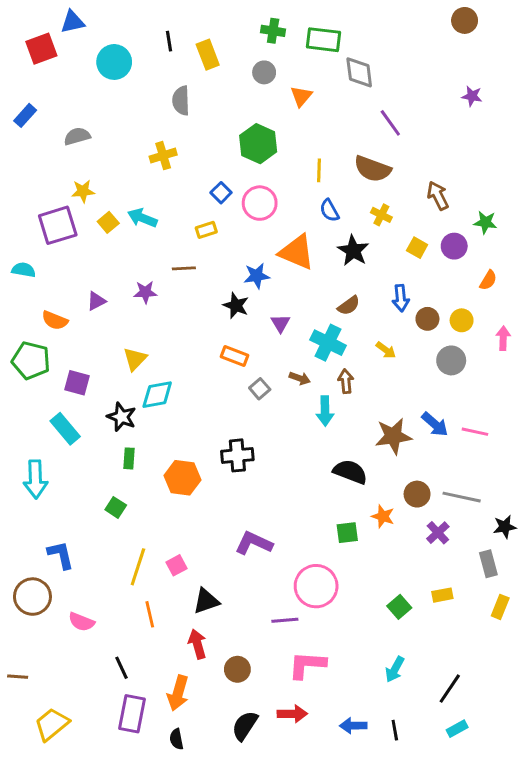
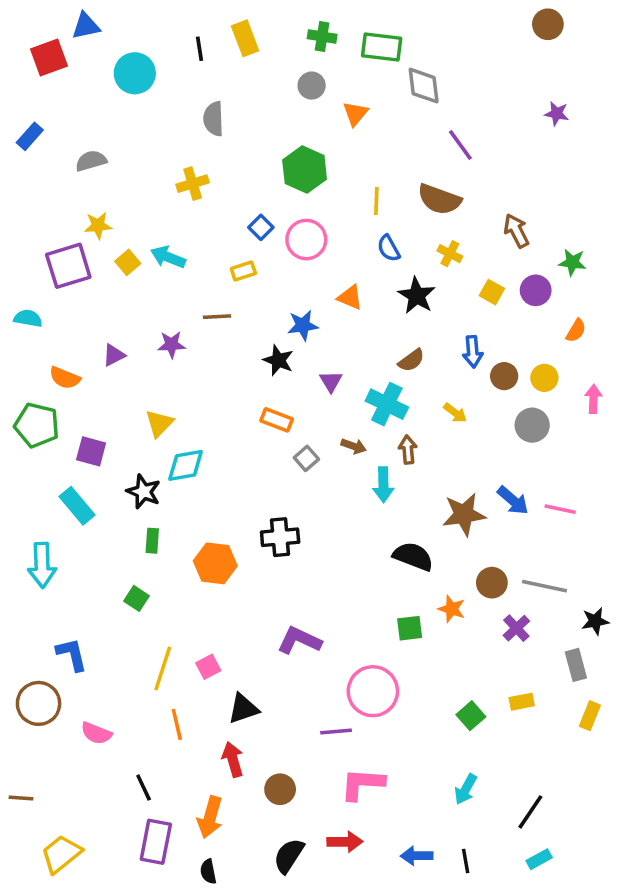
yellow rectangle: (208, 55) -> (245, 38), moved
orange triangle: (297, 252) -> (350, 297), size x0.6

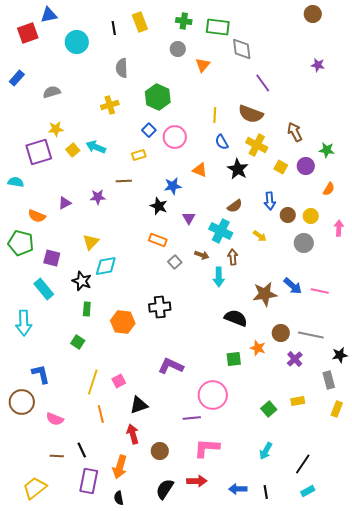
green hexagon: (305, 170) -> (158, 97), moved
yellow cross: (450, 254) -> (257, 145), size x1.5
brown line: (21, 798) -> (57, 456), moved

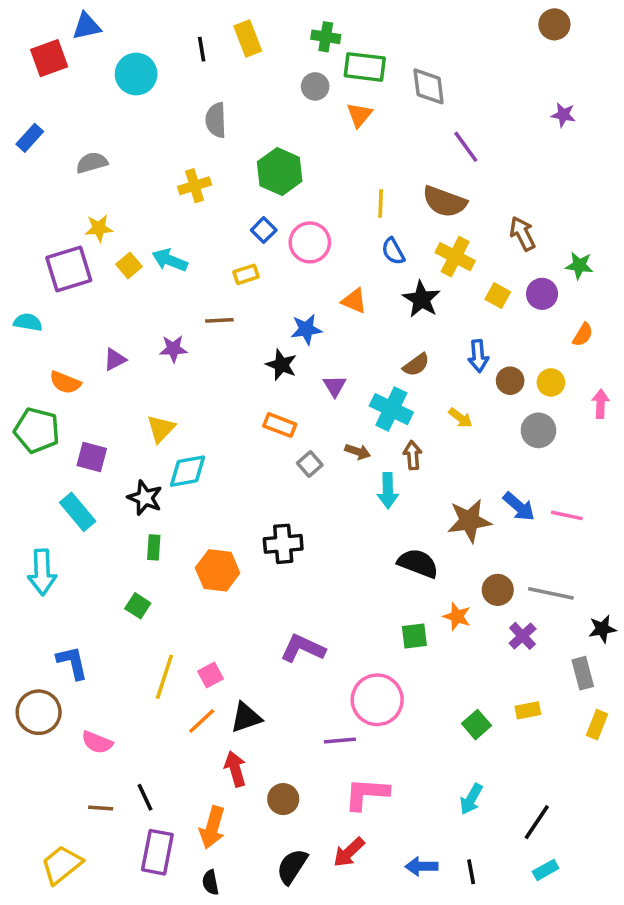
green rectangle: (218, 27) -> (365, 67), moved
orange line: (101, 414) -> (202, 721), moved, turned 60
red arrow: (197, 481) -> (349, 852), turned 138

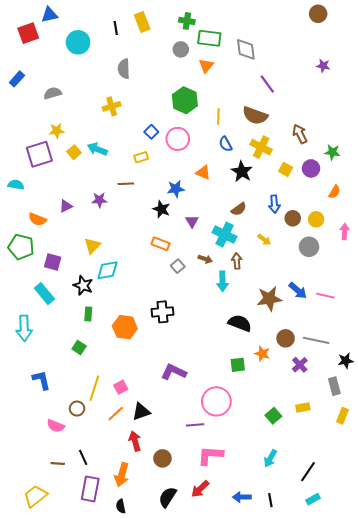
green hexagon: (280, 172) -> (185, 100), moved
brown circle: (39, 712) -> (77, 409), moved, size x0.6

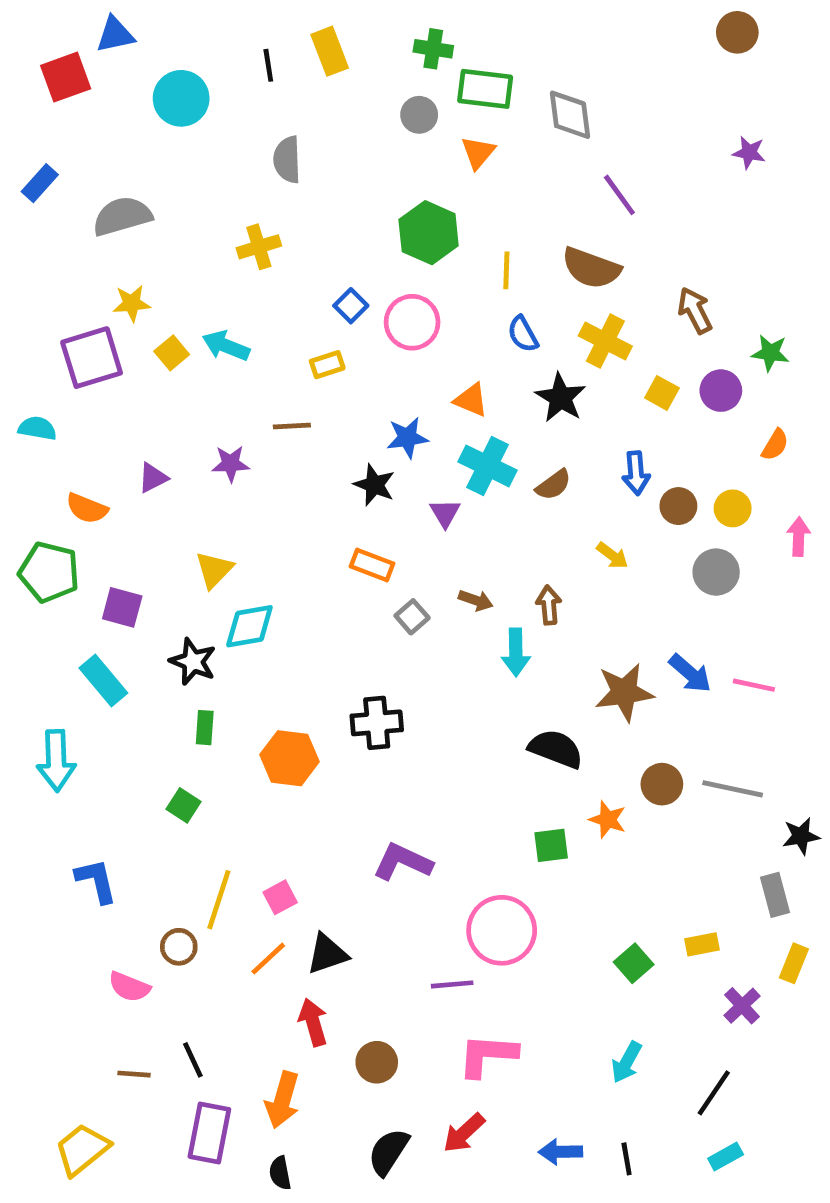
gray semicircle: (53, 93) -> (122, 216), size x1.4
cyan cross: (225, 235) -> (487, 466), moved
purple cross: (300, 365) -> (742, 1006), moved

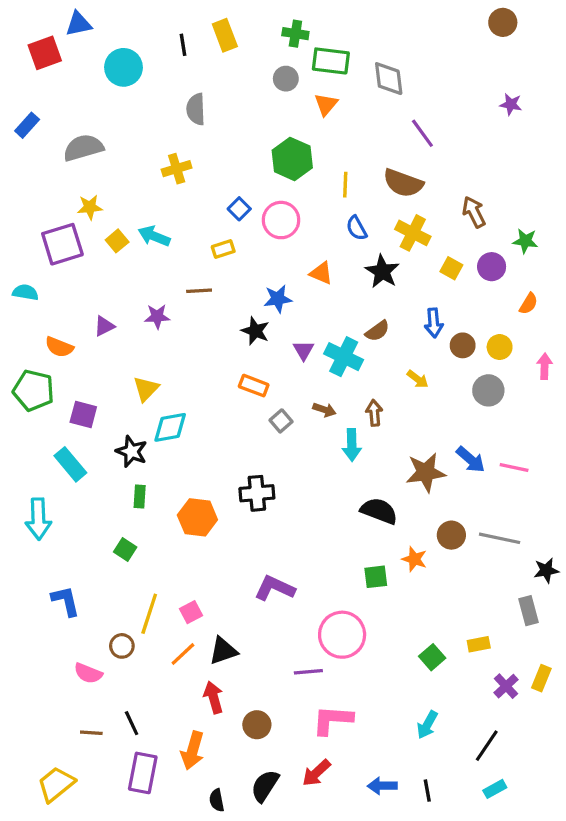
cyan cross: (487, 466) -> (344, 357), moved
yellow rectangle: (794, 963) -> (541, 678), moved
black semicircle: (280, 1173) -> (217, 800), moved

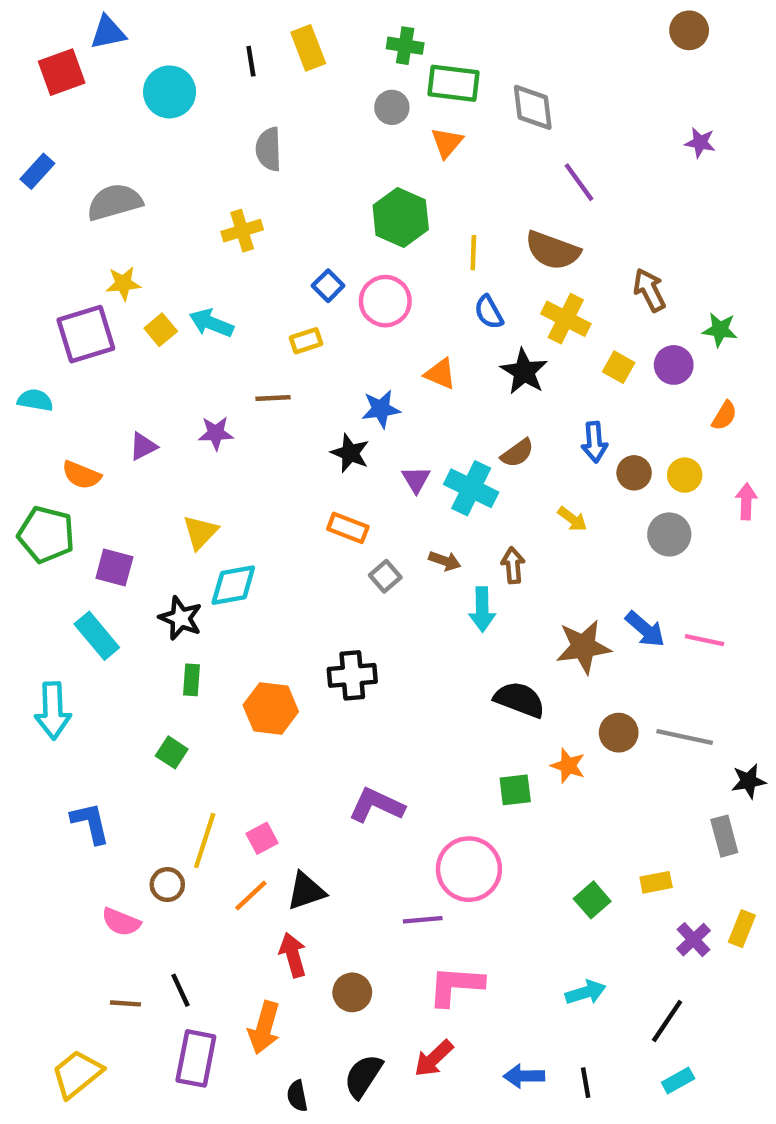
cyan arrow: (427, 725) -> (586, 992), turned -136

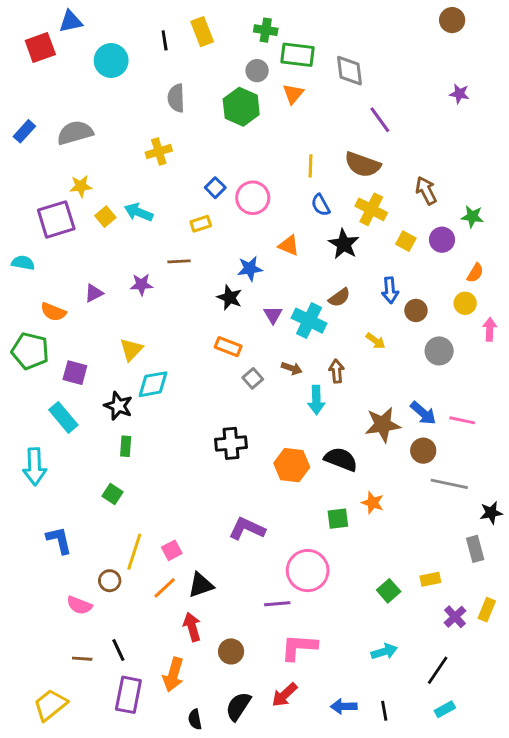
blue rectangle: (37, 171) -> (24, 131), moved
green hexagon: (401, 217) -> (241, 107), moved
yellow circle: (685, 475) -> (465, 303), moved
orange hexagon: (271, 708) -> (292, 465), moved
brown circle: (619, 733) -> (423, 451), moved

